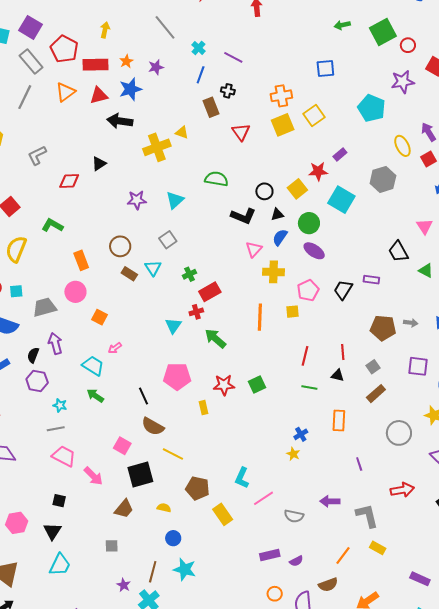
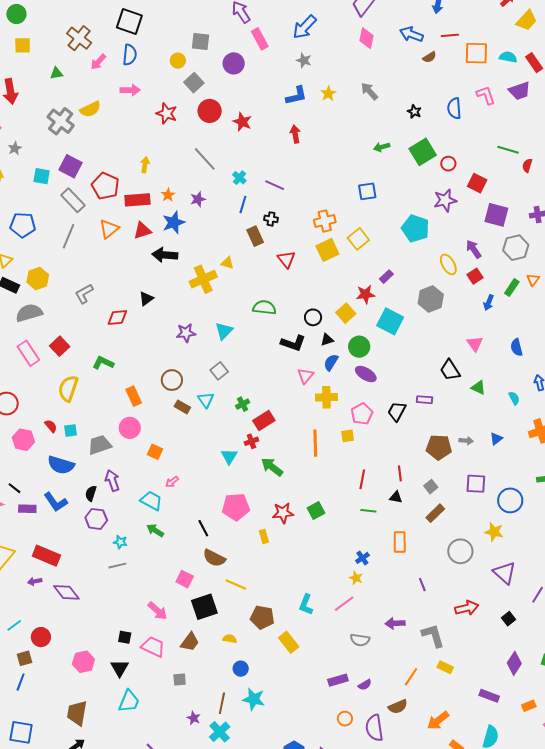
pink trapezoid: (64, 456) -> (153, 647), moved
pink line: (263, 498) -> (344, 604), moved

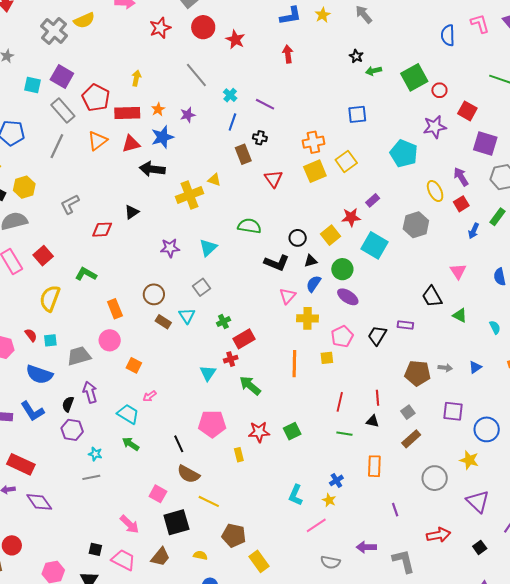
black star: (414, 112) -> (356, 56), moved
red star: (167, 113) -> (160, 28), turned 30
cyan L-shape: (306, 605) -> (296, 495), moved

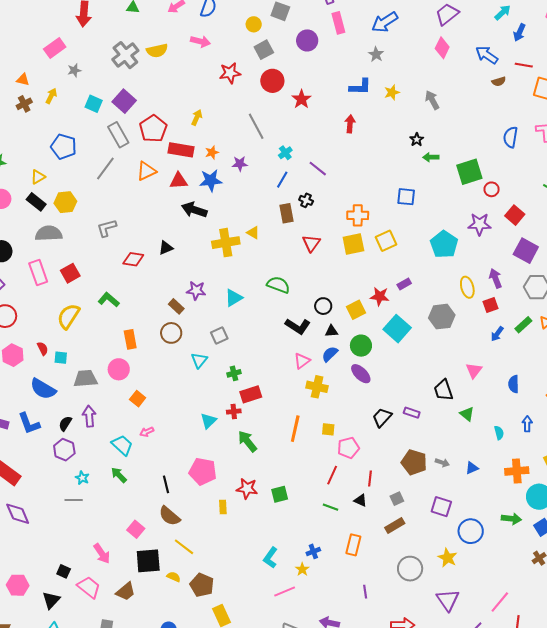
brown rectangle: (163, 322) -> (176, 306), moved
pink pentagon: (342, 336) -> (348, 448), moved
yellow semicircle: (200, 555) -> (174, 577), moved

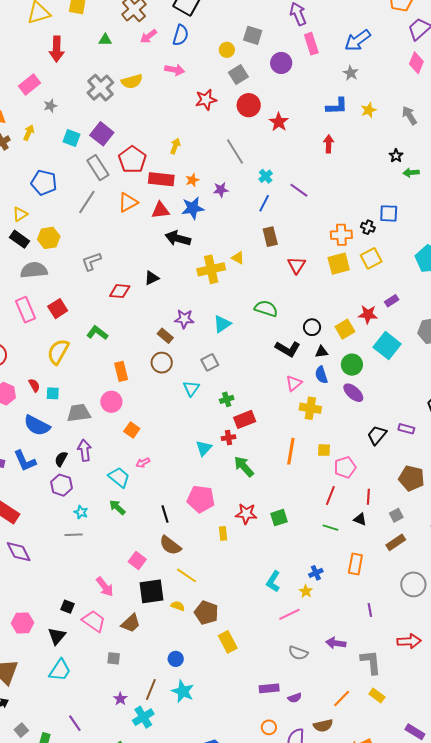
black cross: (306, 200) -> (368, 227), moved
blue semicircle: (330, 354) -> (321, 375), turned -60

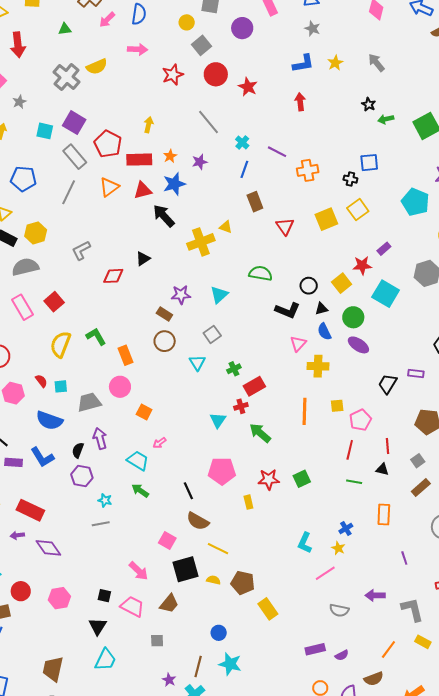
orange cross: (341, 235) -> (308, 170), moved
black arrow: (178, 238) -> (164, 216), turned 40
green L-shape: (97, 333) -> (96, 337), moved, turned 30
pink hexagon: (23, 623) -> (59, 598), moved

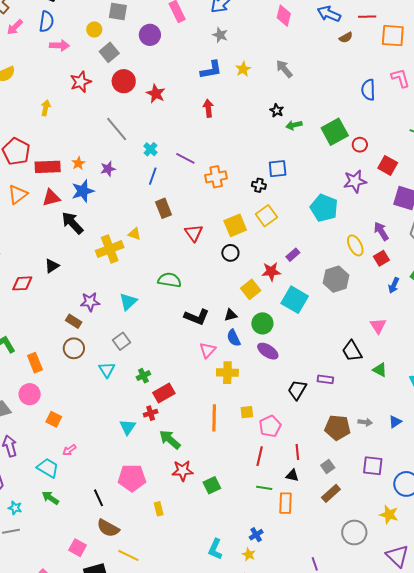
pink arrow: (138, 49) -> (59, 45), moved
yellow arrow: (149, 125) -> (46, 108), moved
black circle: (309, 286) -> (230, 253), moved
red star: (269, 479) -> (183, 471), moved
orange rectangle: (384, 514) -> (286, 503), moved

